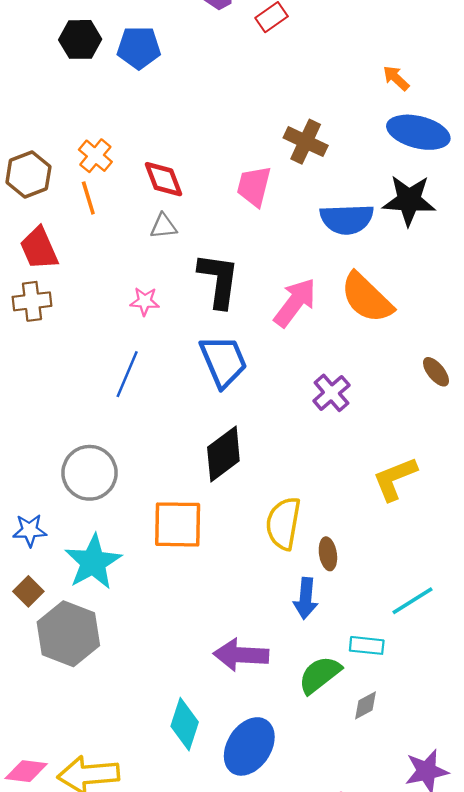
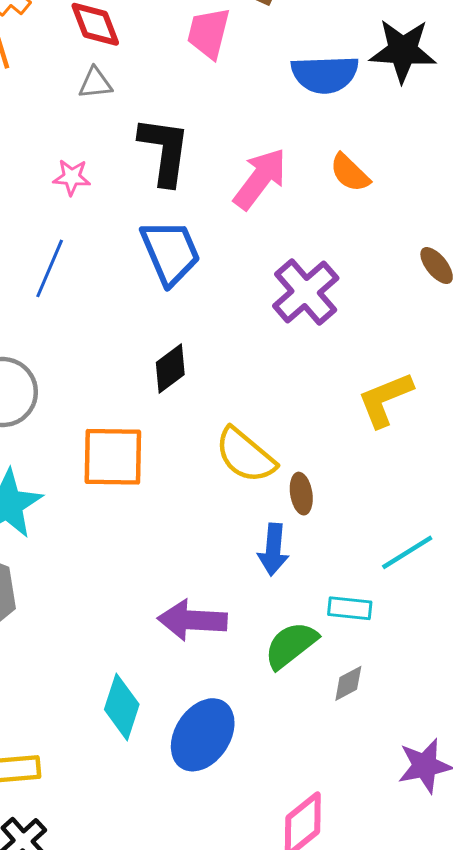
orange semicircle: (367, 298) -> (350, 173), size x0.6
purple cross: (331, 393) -> (306, 292), size x1.4
black diamond: (223, 454) -> (170, 369), size x0.7
yellow semicircle: (283, 523) -> (245, 455), turned -60

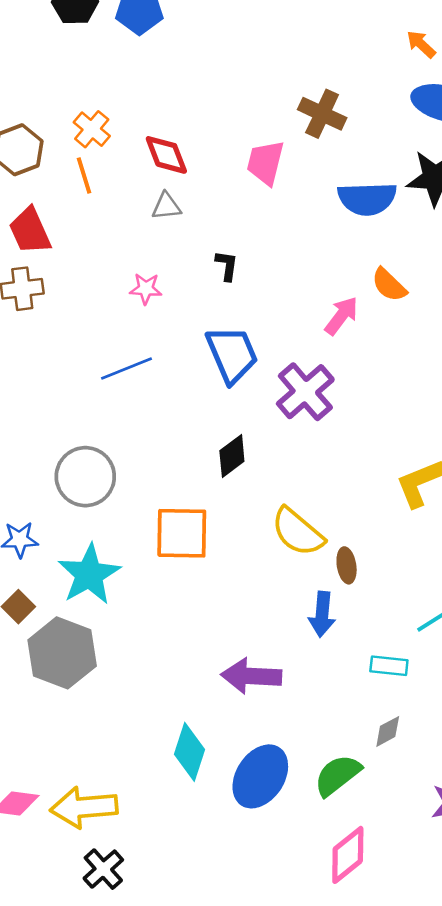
black L-shape: (164, 151) -> (227, 266), size x0.5
pink arrow: (260, 179) -> (341, 316), moved, size x0.7
blue line: (50, 268) -> (126, 369), turned 45
purple cross: (306, 292) -> (305, 392), moved
green semicircle: (291, 645) -> (338, 775), moved

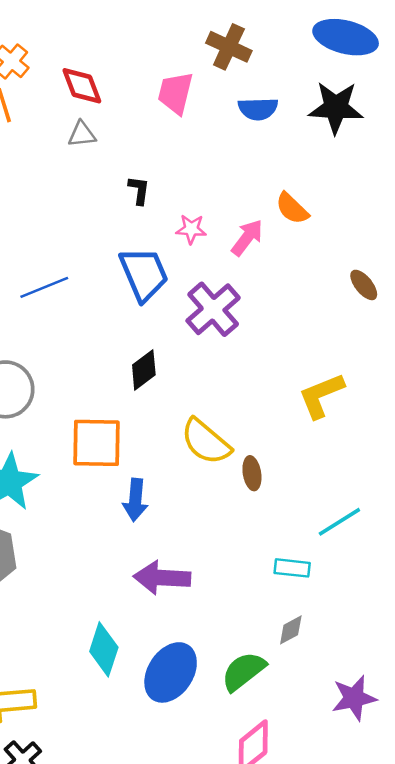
blue semicircle: (367, 199) -> (258, 109), moved, size x0.7
pink star: (146, 289) -> (191, 229), moved
blue arrow: (322, 614) -> (135, 500), moved

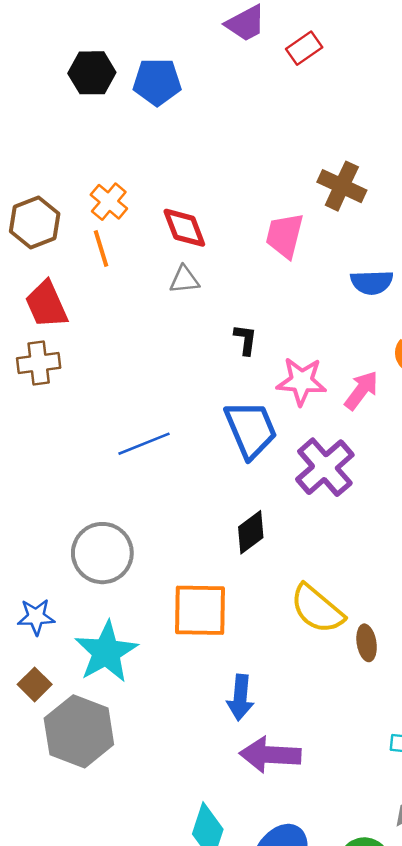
blue semicircle: (258, 109) -> (372, 282), moved
pink star: (191, 229) -> (301, 381), size x1.5
blue arrow: (135, 500) -> (240, 697), moved

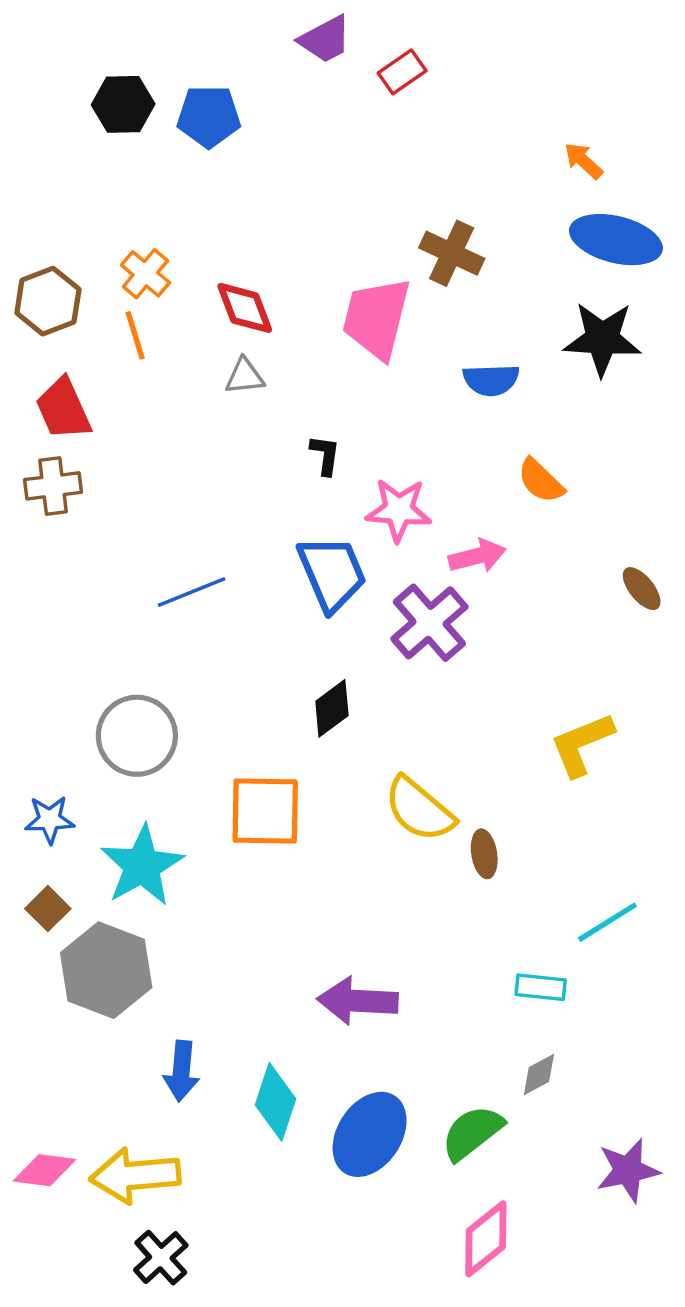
pink trapezoid: (285, 235) -> (376, 318), size x1.4
pink arrow: (361, 390) -> (477, 556), moved, turned 39
blue arrow: (240, 697) -> (181, 1071), moved

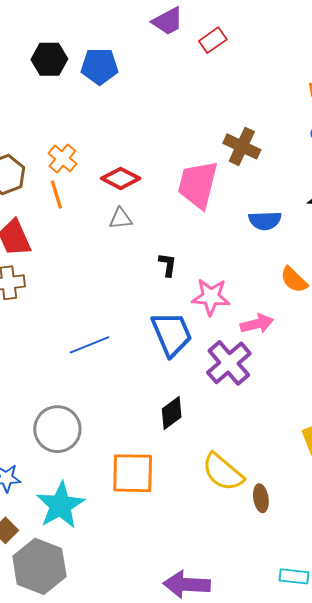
red diamond: (245, 308) -> (121, 178), turned -42

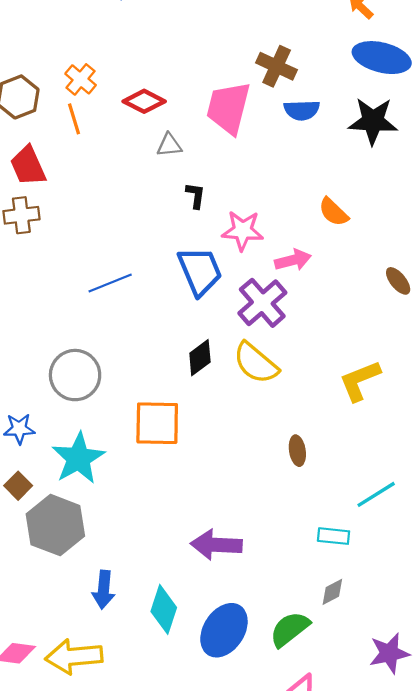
gray triangle: (121, 219) -> (169, 145), moved
blue semicircle: (265, 221) -> (302, 110), moved
yellow semicircle: (223, 472) -> (256, 363), moved

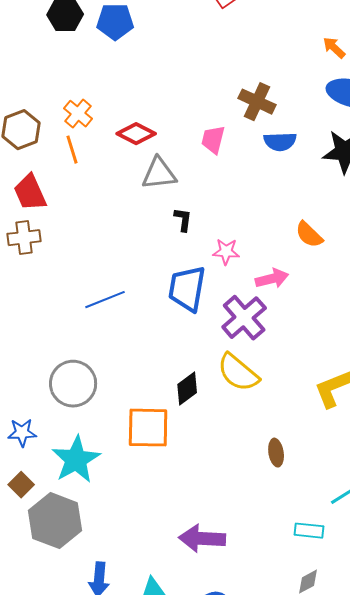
pink trapezoid: (228, 108) -> (213, 140), size x0.6
gray triangle: (169, 145) -> (159, 174), size x1.5
pink star: (243, 231) -> (226, 252), size x0.7
blue trapezoid: (200, 271) -> (187, 289), turned -147
black diamond: (200, 358) -> (187, 389), moved

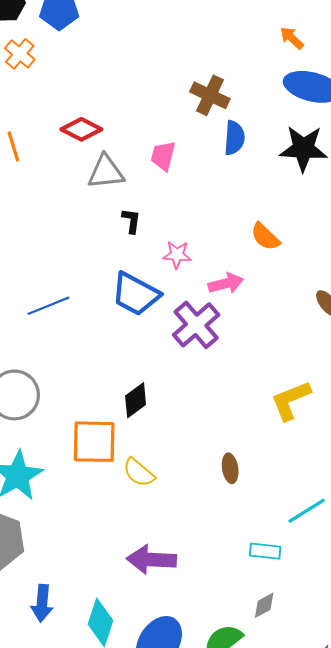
orange cross: (78, 114) -> (20, 54), moved
pink trapezoid: (213, 140) -> (163, 156), moved
blue semicircle: (280, 142) -> (234, 138), turned -84
blue trapezoid: (187, 289) -> (136, 294), turned -72
yellow semicircle: (238, 373) -> (139, 473), moved, size x0.7

